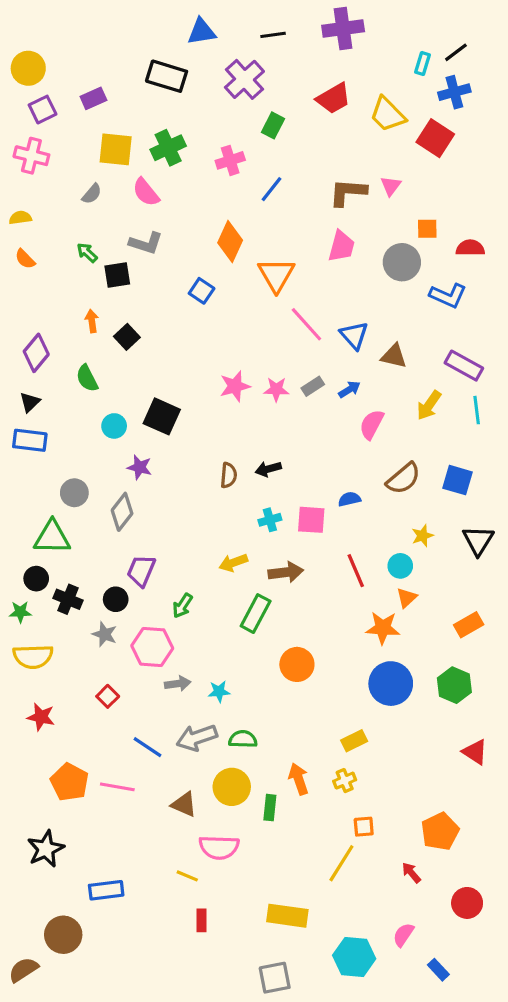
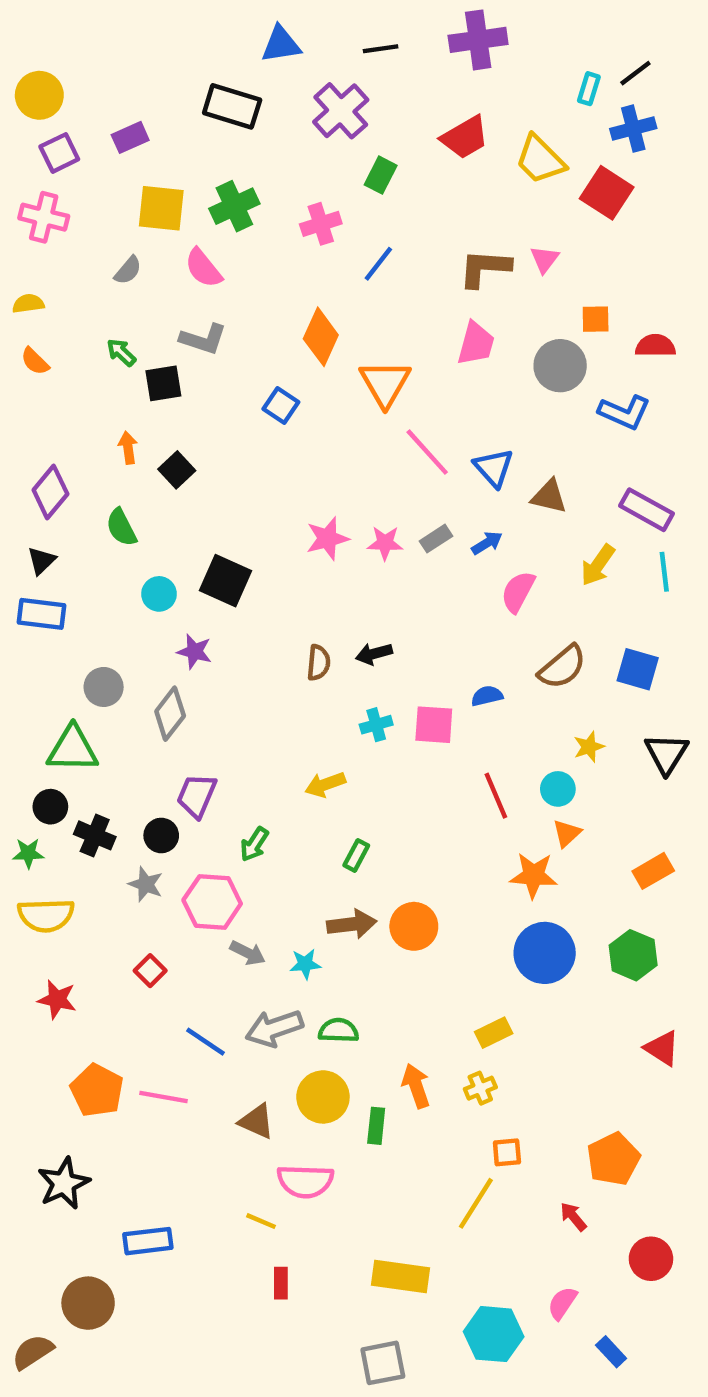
brown arrow: (286, 572) -> (352, 924), moved
green rectangle: (256, 614) -> (356, 855), size x0.6
gray arrow: (178, 684) -> (248, 953), turned 35

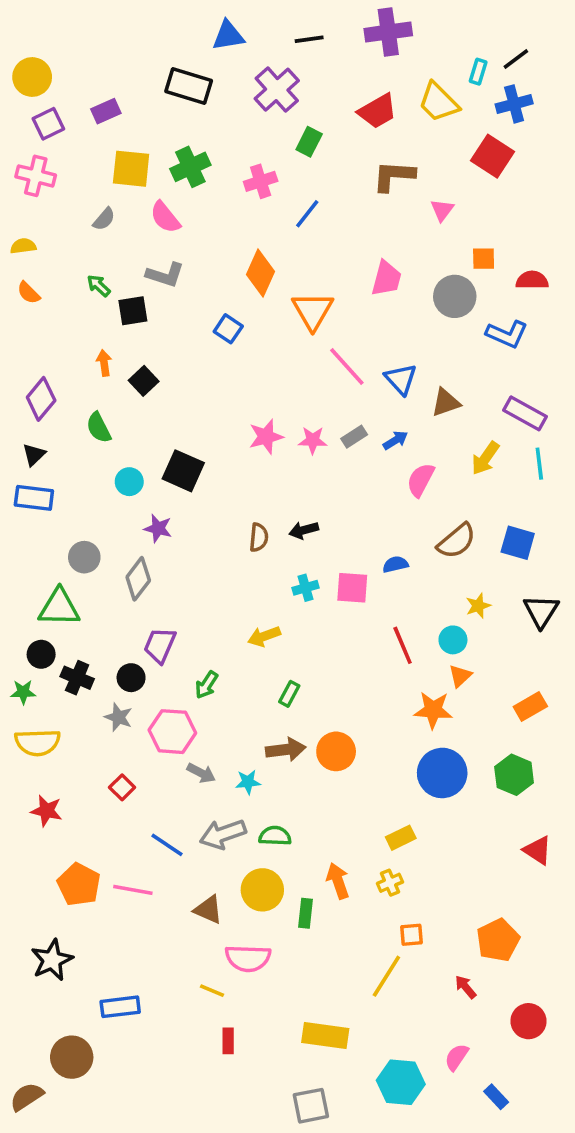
yellow trapezoid: (540, 160) -> (439, 102), moved
brown L-shape: (485, 268) -> (394, 176), moved
brown triangle: (549, 496) -> (446, 403), turned -32

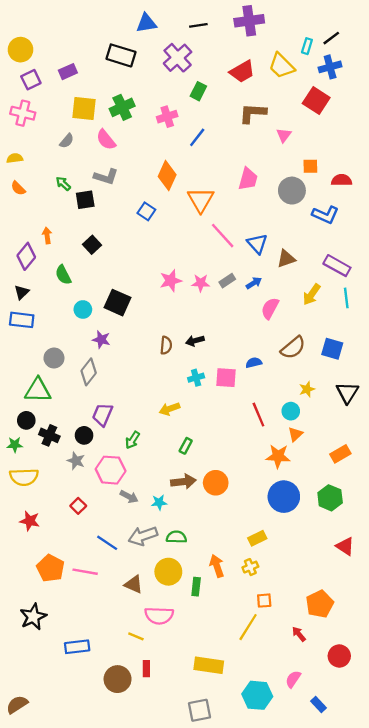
orange arrow: (104, 363) -> (47, 236), moved
brown circle: (72, 1057) -> (118, 679), moved

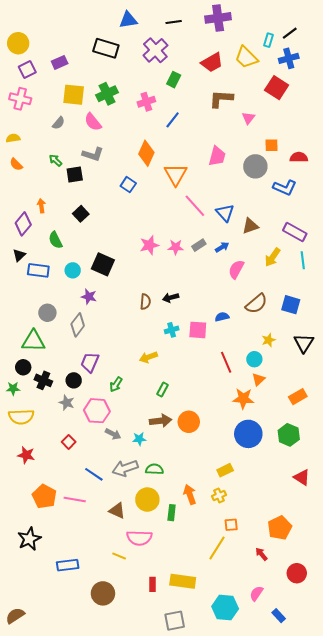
blue rectangle: (22, 320) -> (38, 270), moved
red rectangle: (146, 669) -> (152, 584), moved

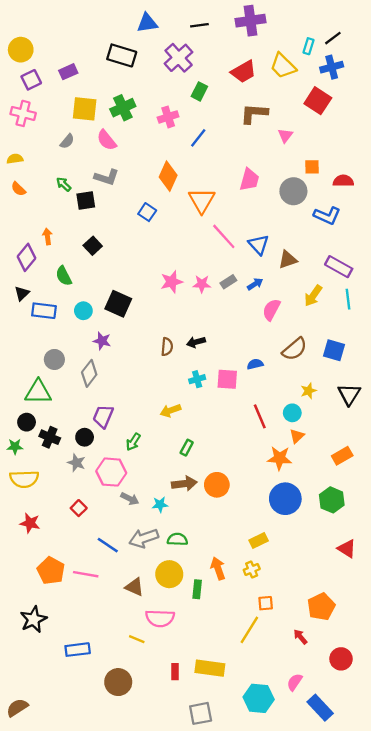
blue rectangle: (279, 616) -> (320, 708), size x1.6

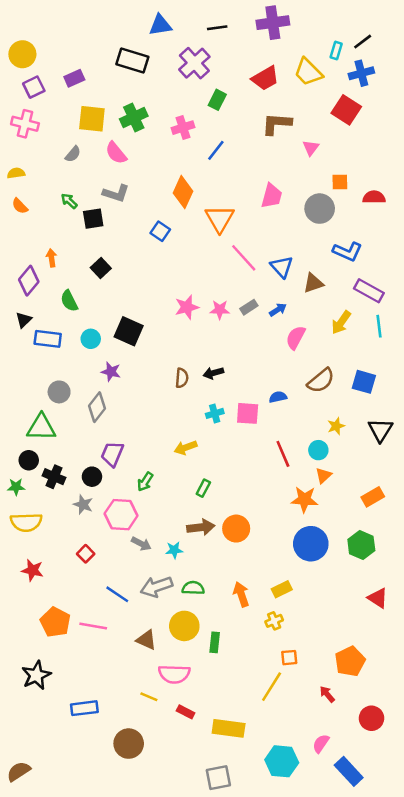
blue L-shape: (327, 216) -> (347, 252), moved
orange arrow: (218, 568) -> (241, 594), moved
red rectangle: (175, 672) -> (186, 712), moved, turned -63

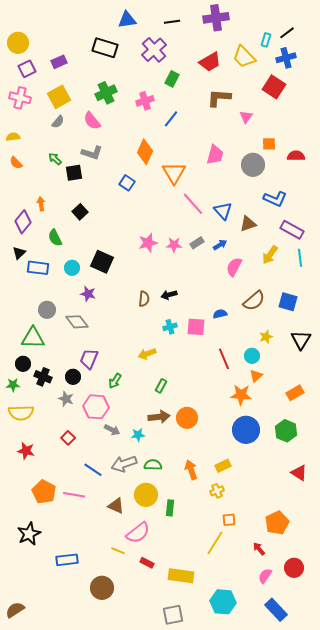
yellow square: (92, 119) -> (59, 97), moved, turned -35
gray diamond: (97, 407) -> (77, 322), turned -75
pink semicircle: (174, 674) -> (138, 533), turned -40
pink semicircle: (321, 744) -> (265, 576), moved

